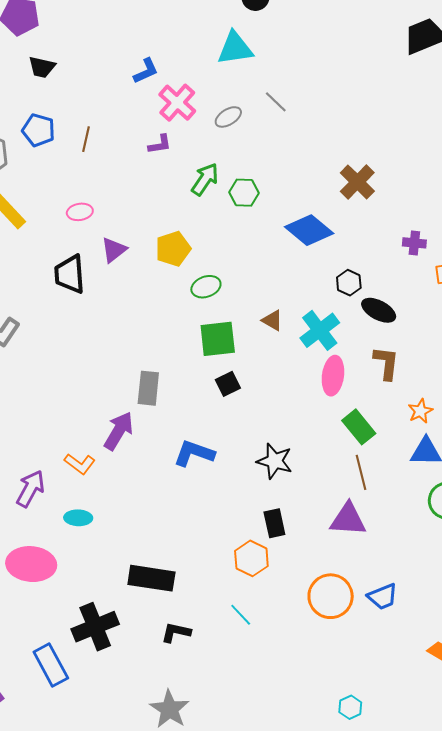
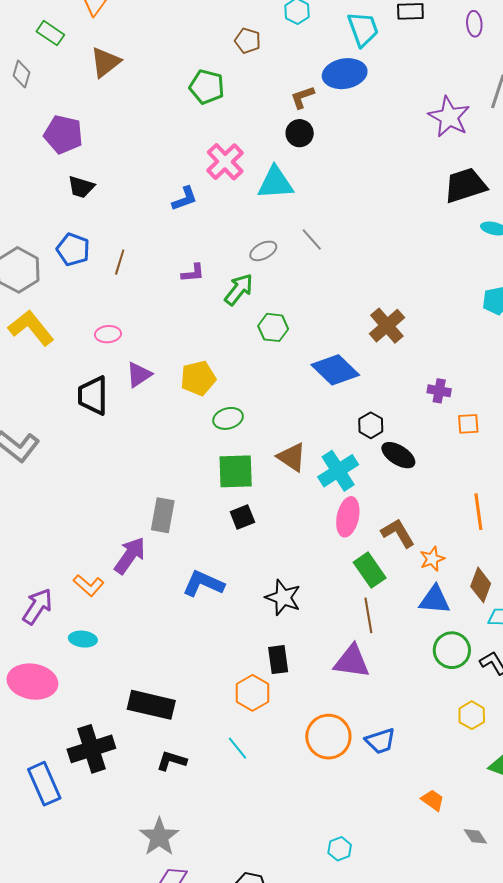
pink cross: (177, 103) -> (225, 162), moved
green arrow: (205, 179) -> (239, 289), moved
brown triangle: (272, 320) -> (292, 457), size x1.4
brown L-shape: (386, 363) -> (398, 533), moved, turned -42

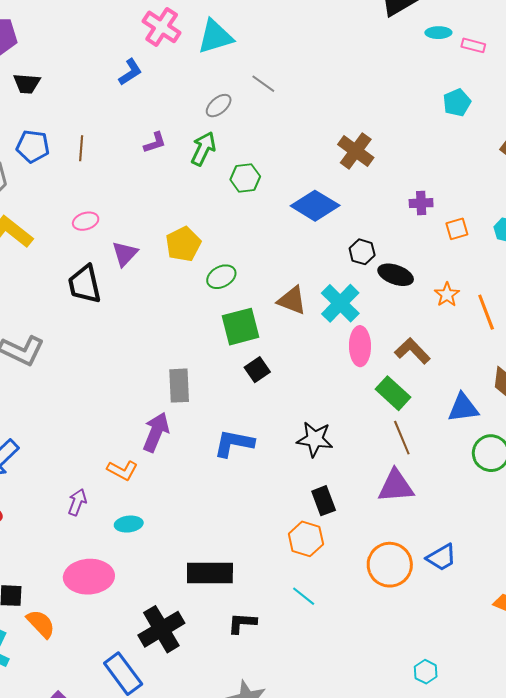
orange star: (432, 559) -> (447, 295), moved
purple arrow: (38, 606) -> (77, 502), size x0.7

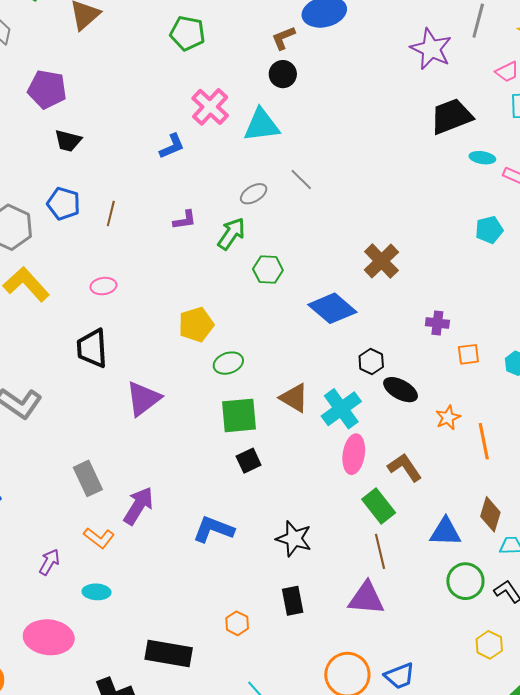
purple triangle: (125, 254) -> (143, 399), moved, size x1.4
gray rectangle: (179, 386) -> (88, 478), moved, turned -32
orange hexagon: (306, 539) -> (237, 623), moved, size x0.7

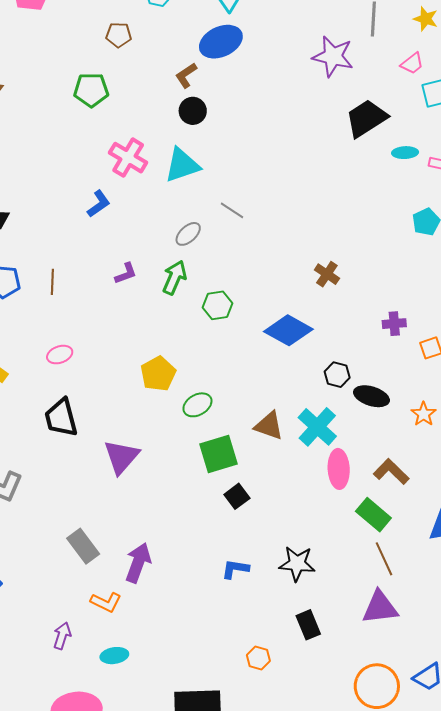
brown cross: (381, 261) -> (327, 274), size x0.7
blue L-shape: (213, 529) -> (235, 569), moved, size x0.7

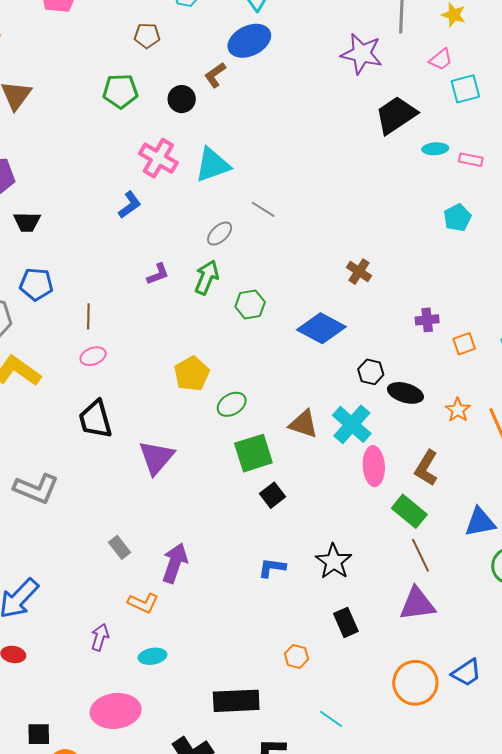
black circle: (193, 111) -> (182, 99), moved
brown line: (52, 282) -> (88, 316), moved
brown L-shape: (391, 472) -> (426, 468), turned -102
gray rectangle: (83, 546) -> (120, 547), size x0.7
black star: (297, 564) -> (334, 561), turned 30

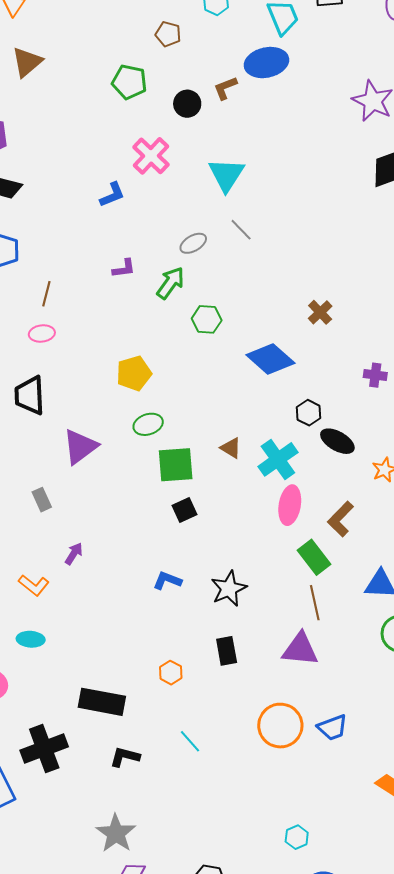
cyan triangle: (213, 165) -> (226, 175), moved, turned -51
green ellipse: (232, 404) -> (148, 424), moved
brown triangle: (303, 424) -> (231, 448), size x0.7
gray rectangle: (120, 547) -> (42, 500), moved
purple arrow: (175, 563) -> (74, 554), size x0.6

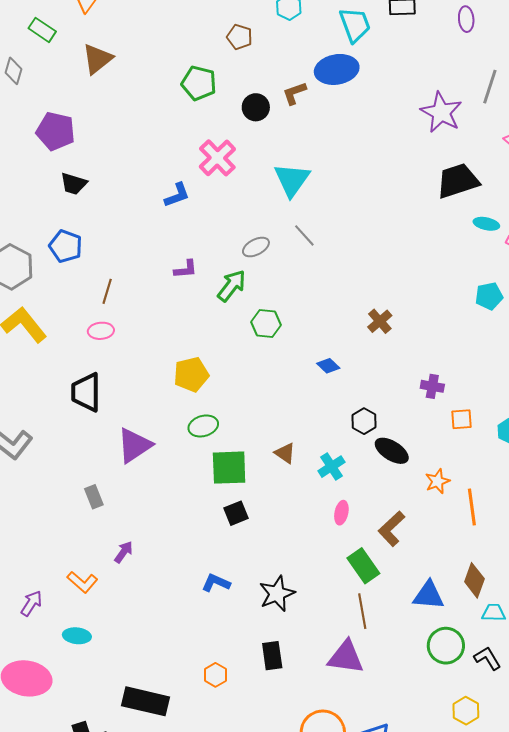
blue diamond: (270, 359) -> (328, 366), size x0.5
cyan cross: (278, 459) -> (332, 467), size x0.7
pink ellipse: (290, 505) -> (341, 513), size x0.6

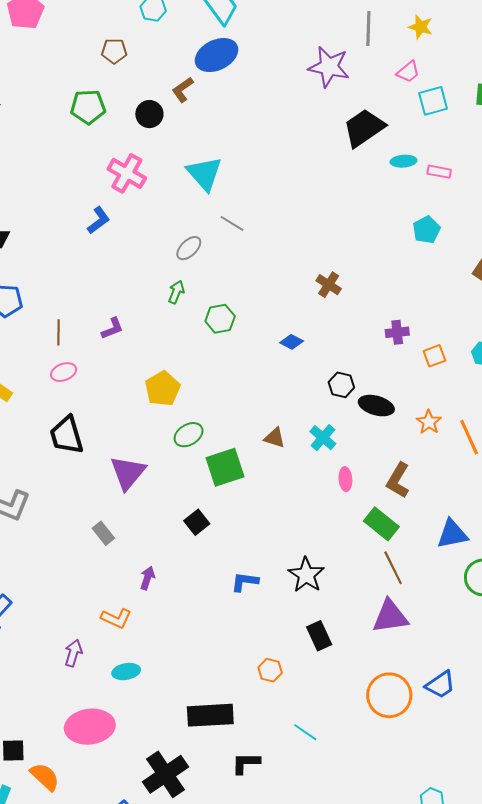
purple L-shape: (186, 269) -> (112, 328), moved
green arrow: (232, 286) -> (176, 292), size x0.7
black square: (236, 513) -> (197, 522), moved

